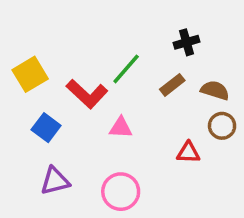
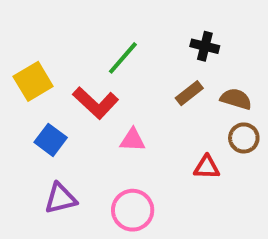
black cross: (186, 42) -> (205, 46), turned 30
green line: (126, 69) -> (123, 58), moved

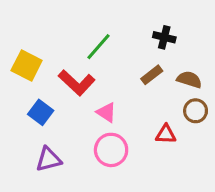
yellow square: (33, 81) -> (27, 65), turned -32
pink triangle: (133, 140) -> (106, 112), turned 30
pink circle: (133, 210) -> (111, 150), moved

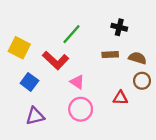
brown rectangle: (152, 75) -> (110, 55), turned 35

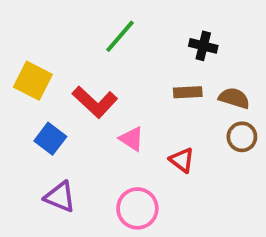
green line: (71, 34) -> (120, 36), moved
red triangle: (120, 98) -> (182, 160), moved, turned 35
pink circle: (81, 109) -> (137, 208), moved
purple triangle: (35, 116) -> (60, 197), turned 36

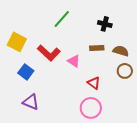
pink triangle: (132, 139) -> (74, 61), moved
pink circle: (137, 208) -> (91, 108), moved

